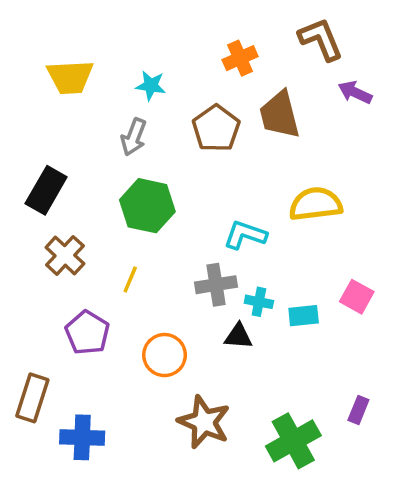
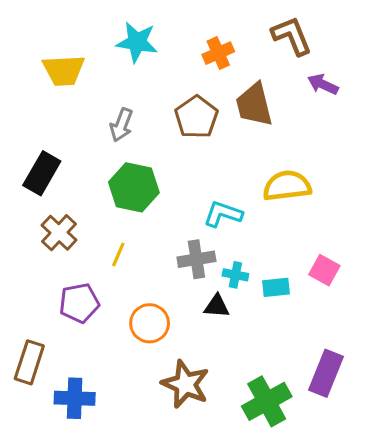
cyan star: (151, 86) -> (137, 42), moved, size x1.5
purple pentagon: (87, 333) -> (79, 303), turned 30
purple rectangle: (358, 410) -> (326, 373), size x1.8

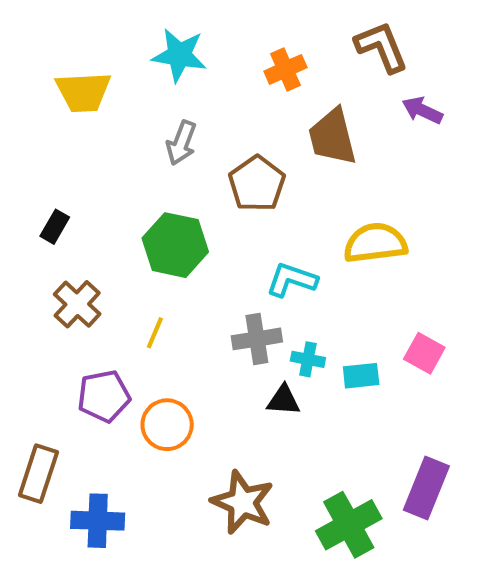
brown pentagon: (196, 117) -> (257, 184), moved
gray arrow: (121, 125) -> (181, 143), moved
black rectangle: (42, 173) -> (55, 227), size x0.6
orange circle: (150, 323) -> (167, 425), moved

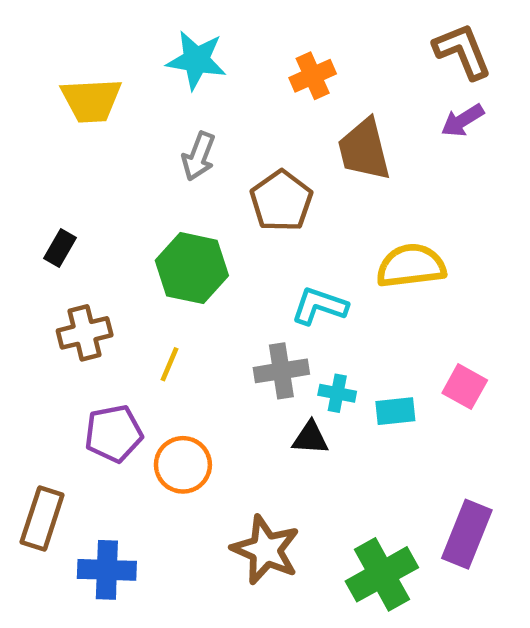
brown L-shape: (381, 47) -> (462, 51), moved
purple arrow: (422, 110) -> (462, 120), turned -57
brown cross: (77, 304) -> (85, 333), turned 33

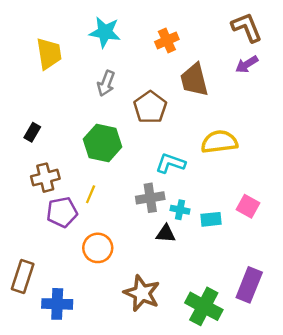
yellow trapezoid: (91, 100) -> (49, 54), turned -96
purple pentagon: (114, 433) -> (62, 212), moved
green cross: (382, 574) -> (204, 306), turned -33

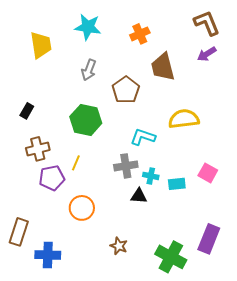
brown star: (142, 293) -> (119, 246), size x0.6

